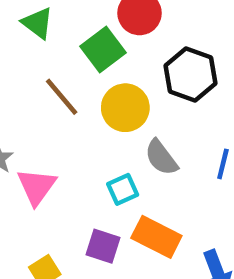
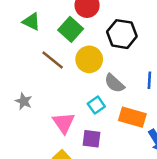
pink triangle: (37, 187) -> (64, 123), moved
orange rectangle: (156, 237) -> (132, 117), moved

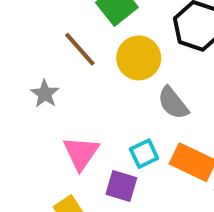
gray star: (24, 101) -> (45, 94), moved
cyan square: (96, 105) -> (144, 154), moved

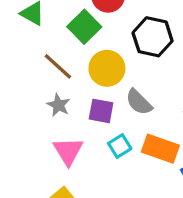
gray star: (45, 94) -> (58, 105), moved
purple square: (121, 186) -> (101, 111), moved

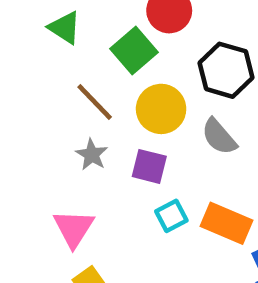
gray semicircle: (139, 102) -> (219, 137), moved
pink triangle: (68, 151) -> (74, 228), moved

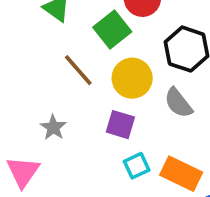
gray star: (92, 155) -> (53, 127), moved
pink triangle: (74, 228) -> (23, 172), moved

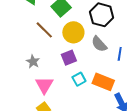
purple square: (120, 125) -> (69, 58), turned -35
pink triangle: (23, 172) -> (44, 85), moved

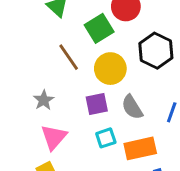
gray semicircle: (99, 44) -> (132, 107), moved
orange rectangle: (103, 82) -> (140, 148), turned -45

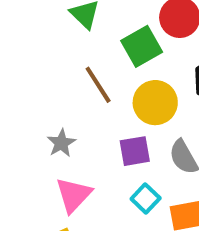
cyan square: (106, 138) -> (146, 199), turned -30

